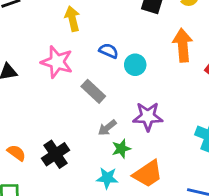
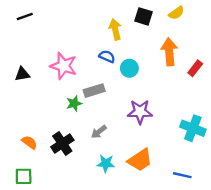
yellow arrow: (72, 19) -> (115, 29), moved
gray rectangle: (93, 91) -> (94, 91), turned -60
gray arrow: (107, 128) -> (99, 132), moved
green star: (121, 149) -> (74, 103), moved

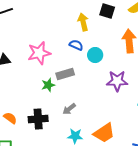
pink star: (64, 66) -> (39, 53), turned -30
purple star: (140, 112) -> (117, 81), moved
black cross: (62, 143) -> (38, 119), turned 30

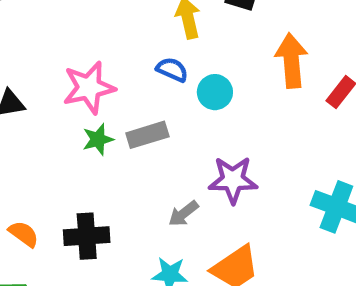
purple star: (117, 81) -> (233, 180), moved
green star: (48, 85) -> (98, 139), moved
gray arrow: (69, 109) -> (183, 214), moved

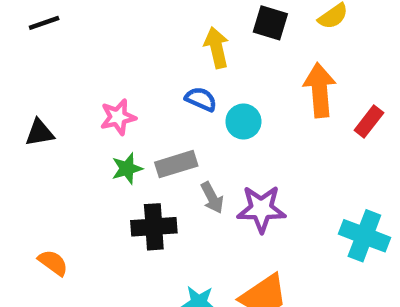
pink star: (89, 88) -> (118, 117), size x0.7
gray arrow: (183, 214) -> (212, 198), moved, turned -80
black cross: (87, 236) -> (154, 227), moved

